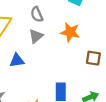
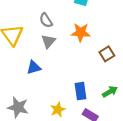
brown square: (93, 58) -> (107, 54), turned -32

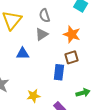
brown square: (107, 54) -> (71, 57), moved
blue rectangle: (81, 91) -> (59, 72), moved

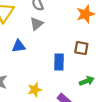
orange star: (72, 34) -> (85, 14), moved, turned -30
brown square: (71, 57) -> (81, 48), moved, turned 32

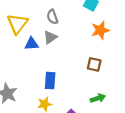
blue triangle: (19, 46) -> (31, 44), moved
blue rectangle: (59, 62) -> (50, 81), moved

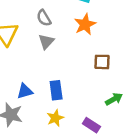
orange star: (100, 30) -> (85, 24), moved
blue triangle: (31, 44) -> (25, 91), moved

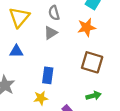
brown square: (102, 62) -> (92, 62), size x1.5
blue triangle: (25, 91) -> (16, 51), moved

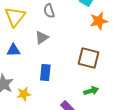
orange star: (87, 27) -> (99, 21), moved
gray triangle: (51, 33) -> (42, 38), moved
yellow star: (41, 98) -> (24, 94), moved

